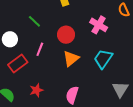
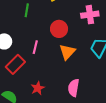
green line: (34, 21) -> (27, 10), moved, turned 64
pink cross: (99, 25) -> (90, 15), turned -30

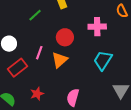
green line: (27, 10) -> (35, 15), turned 32
orange triangle: (67, 52) -> (60, 60), moved

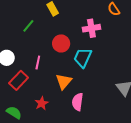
orange triangle: (60, 60) -> (64, 81), moved
cyan trapezoid: (103, 60) -> (83, 58), moved

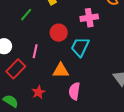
orange triangle: (64, 81) -> (61, 71), turned 48

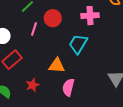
red circle: (59, 33) -> (53, 18), moved
pink line: (35, 51) -> (34, 29), moved

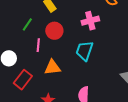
orange triangle: (57, 66) -> (52, 67), moved

